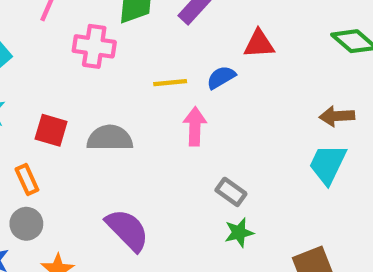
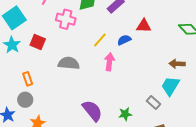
yellow line: (170, 83) -> (100, 40), turned -49
red square: (51, 130) -> (38, 42), moved
gray rectangle: (231, 192) -> (153, 102), moved
purple semicircle: (127, 230) -> (92, 111), moved

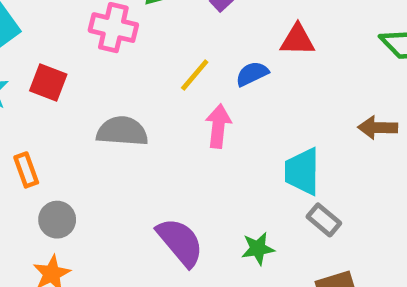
cyan trapezoid: (170, 86) -> (302, 172), moved, turned -30
gray circle: (25, 100) -> (57, 220), moved

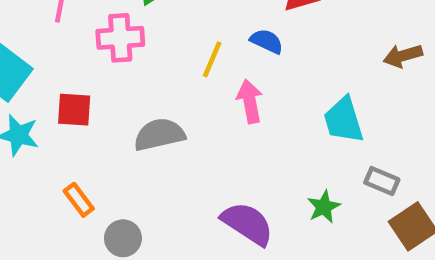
blue semicircle: (252, 74) -> (267, 41), turned 68
gray rectangle: (324, 220) -> (382, 181), moved

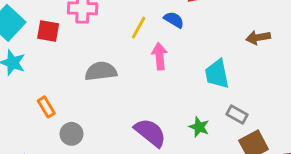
red square: (74, 110) -> (48, 31), moved
green star: (324, 207) -> (199, 127), turned -30

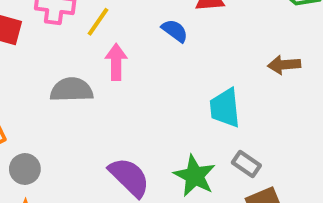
yellow line: (139, 28) -> (98, 22), moved
pink arrow: (159, 56) -> (116, 62), moved
green star: (199, 127) -> (195, 176), size x1.5

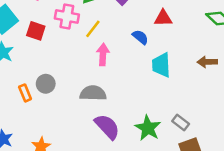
gray semicircle: (72, 90) -> (93, 93), moved
cyan trapezoid: (225, 108) -> (161, 65), moved
gray circle: (25, 169) -> (46, 84), moved

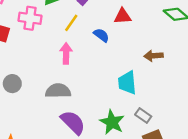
yellow line: (93, 29) -> (71, 23), moved
brown arrow: (207, 62) -> (154, 56), moved
cyan trapezoid: (161, 65) -> (127, 83), moved

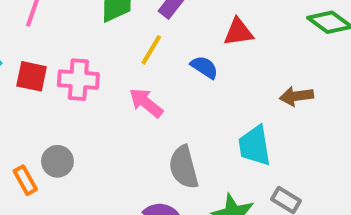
pink cross: (30, 18) -> (78, 80), moved
pink arrow: (66, 53) -> (146, 103), turned -48
gray semicircle: (58, 91) -> (184, 167), moved, turned -100

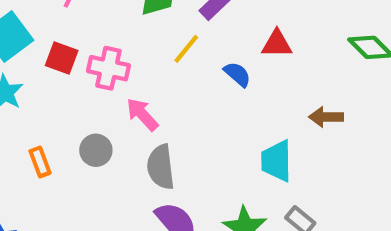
pink arrow: (146, 103) -> (142, 114), moved
gray circle: (57, 161) -> (96, 150), moved
gray semicircle: (184, 167) -> (161, 167), moved

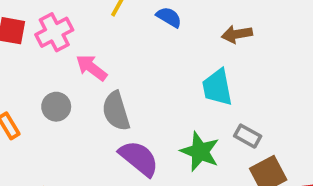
pink cross: (108, 68) -> (54, 32), turned -30
brown arrow: (326, 117) -> (237, 34), moved

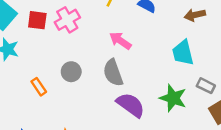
pink arrow: (91, 68) -> (120, 41), moved

